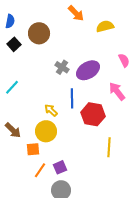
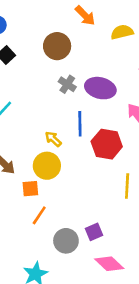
brown circle: (39, 33) -> (57, 46), moved
purple ellipse: (88, 70) -> (100, 88), turned 45
purple square: (60, 167) -> (94, 232), moved

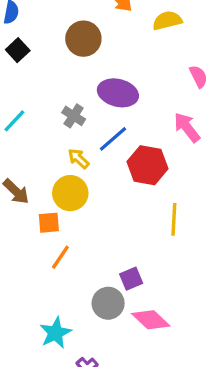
gray cross: (67, 84) -> (74, 116), moved
purple ellipse: (100, 88) -> (118, 93), moved
blue line: (80, 124) -> (113, 139), turned 50
gray circle: (66, 241) -> (108, 303), moved

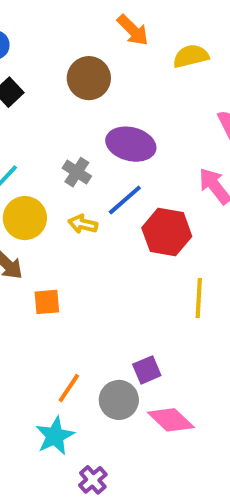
yellow arrow: (78, 159) -> (83, 224), turned -30
yellow circle: (70, 193) -> (25, 218), moved
orange line: (60, 257) -> (69, 388), moved

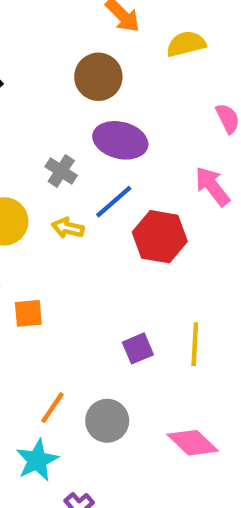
brown circle: (89, 78) -> (98, 77), moved
yellow line: (199, 298) -> (195, 344), moved
purple square: (147, 370) -> (138, 348), moved
pink diamond: (171, 420) -> (193, 443), moved

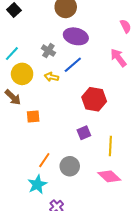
red hexagon: (160, 237) -> (94, 99), moved
yellow line: (195, 344) -> (110, 146), moved

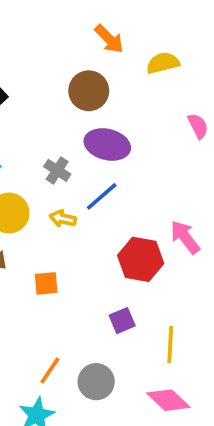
pink arrow: (118, 58) -> (185, 237), moved
orange square: (33, 117) -> (46, 283), moved

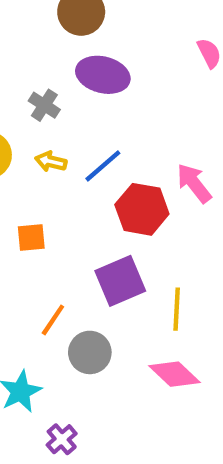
blue line: (102, 196) -> (103, 166), moved
purple square: (122, 321) -> (120, 281), size x1.6
orange line: (50, 371) -> (53, 320), moved

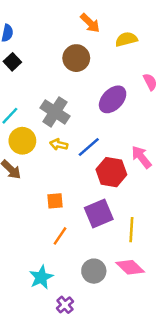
purple ellipse: (103, 75) -> (113, 99), moved, turned -60
gray cross: (44, 105) -> (55, 112), size x1.6
orange square: (31, 237) -> (55, 201), moved
gray circle: (90, 352) -> (94, 271), moved

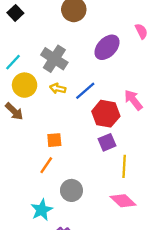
purple square: (99, 213) -> (107, 142), moved, size x0.7
orange line: (60, 236) -> (46, 165), moved
gray circle: (94, 271) -> (71, 190), moved

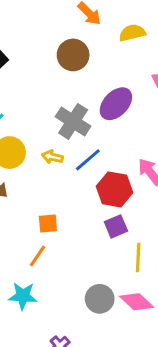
gray cross: (54, 59) -> (73, 121), moved
gray circle: (71, 190) -> (100, 299), moved
cyan star: (42, 210) -> (23, 296), moved, turned 30

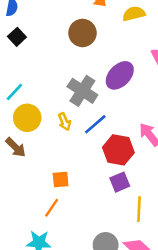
yellow arrow: (52, 157) -> (64, 122), turned -126

